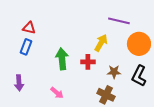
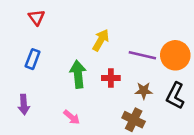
purple line: (119, 21) -> (142, 55), moved
red triangle: (29, 28) -> (36, 17), moved, turned 40
yellow arrow: (101, 43) -> (101, 40), moved

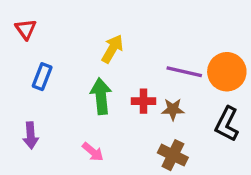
red triangle: (36, 17) -> (26, 29), moved
yellow arrow: (101, 40) -> (112, 49), moved
brown star: (144, 91) -> (173, 109), moved

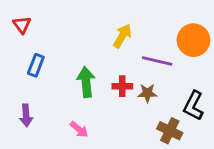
yellow arrow: (112, 49) -> (122, 36), moved
orange circle: (227, 72) -> (193, 40), moved
brown cross: (173, 155) -> (170, 131), moved

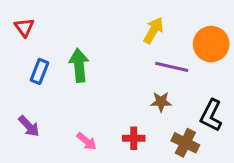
yellow arrow: (122, 36) -> (153, 30), moved
green arrow: (86, 82) -> (79, 65), moved
red cross: (122, 86) -> (134, 138), moved
purple arrow: (26, 115) -> (29, 126), turned -40

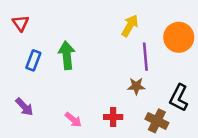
purple line: (172, 67) -> (145, 57), turned 72

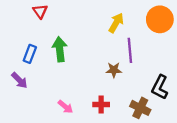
red triangle: (20, 23) -> (40, 11), moved
orange circle: (179, 37) -> (160, 19), moved
brown star: (136, 86) -> (114, 70), moved
purple arrow: (24, 107) -> (19, 80), moved

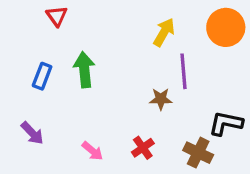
purple arrow: (19, 80) -> (32, 133), moved
black L-shape: (160, 87) -> (226, 123), turned 75
red cross: (101, 104) -> (143, 148), turned -35

